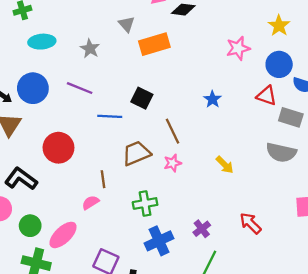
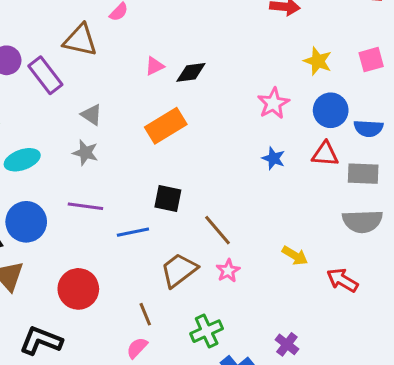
gray triangle: (126, 24) -> (92, 115), moved
blue star: (212, 99) -> (274, 158), moved
red arrow: (250, 223) -> (342, 280), moved

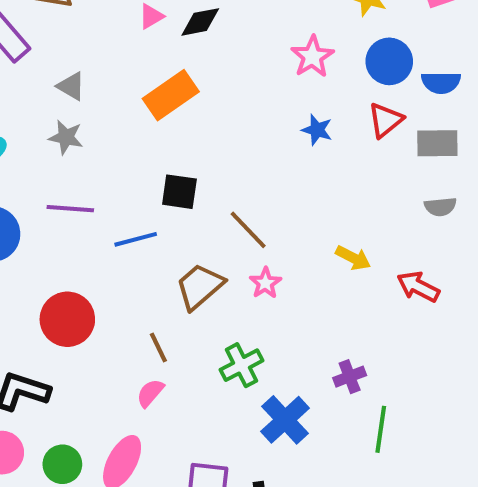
red triangle: (325, 154) -> (385, 120), turned -40
gray semicircle: (362, 221) -> (440, 207), size x0.6
purple cross: (287, 344) -> (350, 377), turned 35

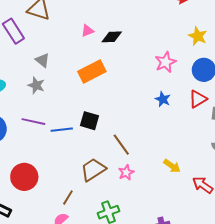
blue line: (136, 239) -> (62, 130), moved
brown line: (158, 348) -> (68, 197), turned 49

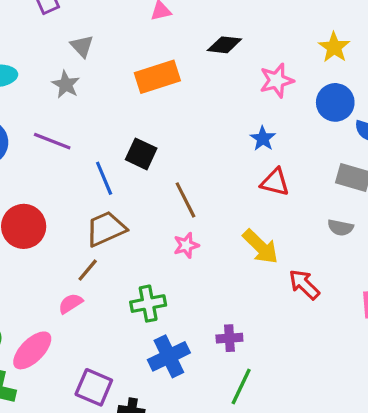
black diamond: (112, 37) -> (224, 45), moved
red triangle: (198, 99) -> (275, 182), moved, turned 36
blue line: (62, 130) -> (104, 178), moved, turned 65
yellow arrow: (172, 166) -> (260, 247), size x1.4
brown trapezoid: (93, 170) -> (106, 229), moved

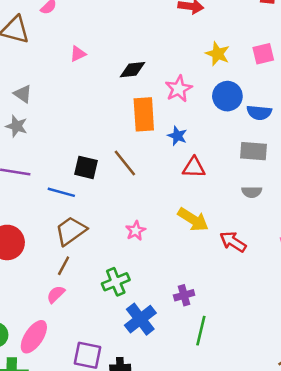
orange rectangle: (157, 77) -> (144, 114), moved, turned -64
blue line: (104, 178) -> (61, 192), turned -40
brown line: (185, 200) -> (125, 163), moved

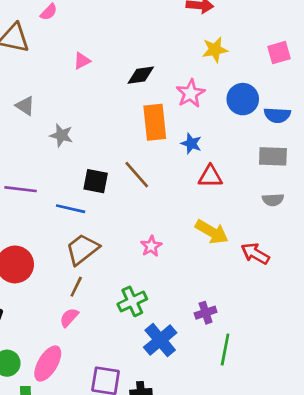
yellow star: (218, 54) -> (215, 50), moved, turned -30
gray star: (17, 126) -> (61, 135), moved

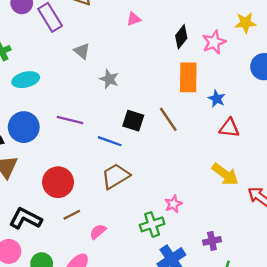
black diamond: (141, 75) -> (181, 37), turned -50
pink star: (190, 93) -> (214, 42), moved
pink star: (151, 246) -> (173, 204), moved
brown line: (76, 287) -> (72, 215), moved, turned 30

